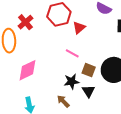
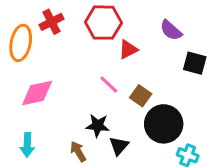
brown square: (89, 70) -> (141, 96), moved

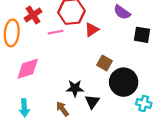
pink line: (109, 85) -> (56, 32), moved, turned -48

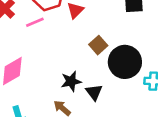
brown square: (104, 63) -> (98, 45), turned 32

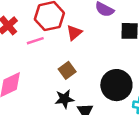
brown square: (98, 45) -> (67, 70), moved

